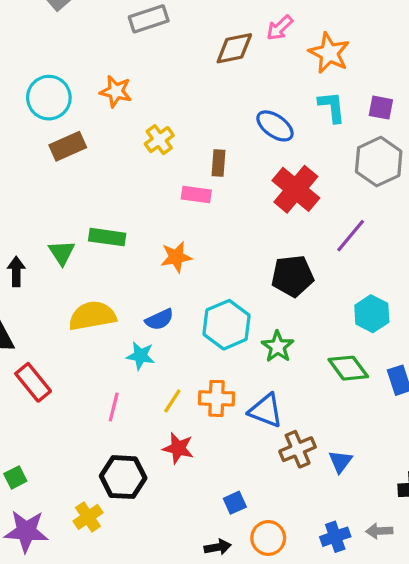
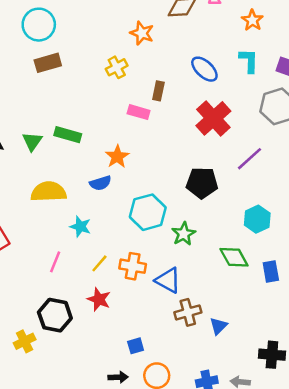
orange star: (329, 53) -> (252, 20), size x0.7
orange star: (116, 91) -> (142, 33), moved
orange star: (176, 257) -> (117, 157), turned -30
blue semicircle: (159, 319) -> (100, 183), moved

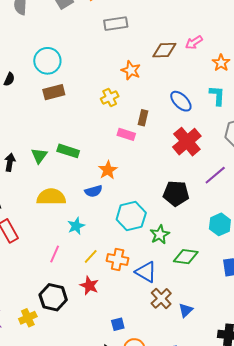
cyan star: (80, 227) -> (76, 226), turned 30
green diamond: (234, 257) -> (186, 257), moved, turned -55
brown cross: (188, 312) -> (161, 298), turned -30

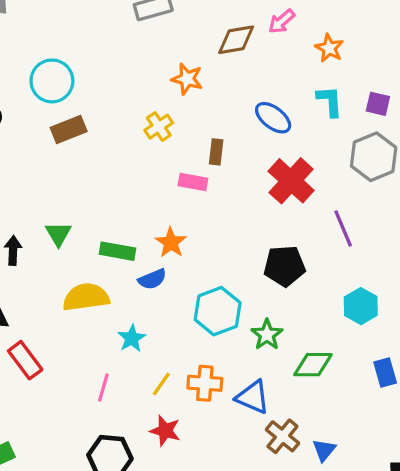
green rectangle: (68, 151) -> (118, 251), moved
purple line: (215, 175) -> (343, 229), turned -65

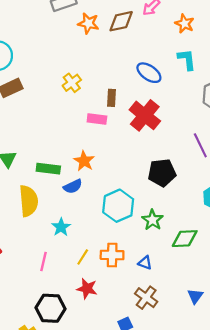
orange star: (187, 79) -> (88, 23), moved
red cross: (291, 181) -> (145, 115), moved
yellow semicircle: (86, 297) -> (29, 201), turned 96
blue triangle: (253, 397) -> (145, 263), size x0.6
brown cross: (282, 436) -> (146, 298), moved

